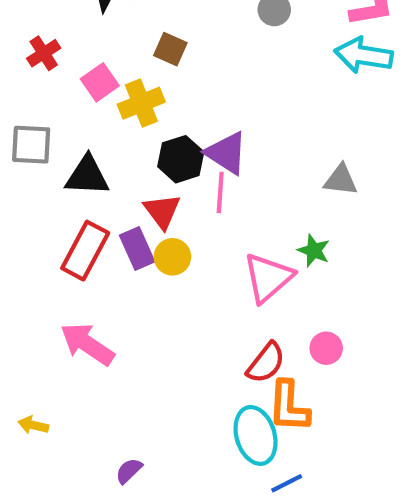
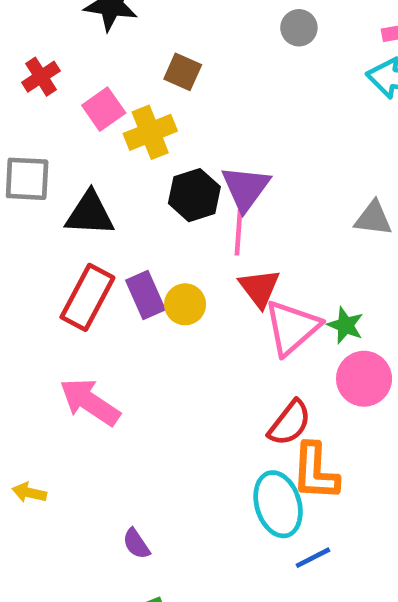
purple triangle: (226, 153) -> (245, 188), turned 33
red triangle: (162, 211) -> (259, 288), moved
green star: (314, 251) -> (345, 325), moved
pink circle: (326, 348) -> (364, 379), moved, size x1.5
purple semicircle: (129, 471) -> (136, 544), turned -80

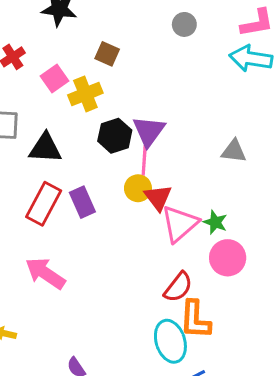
yellow circle: (185, 304) -> (138, 188), moved

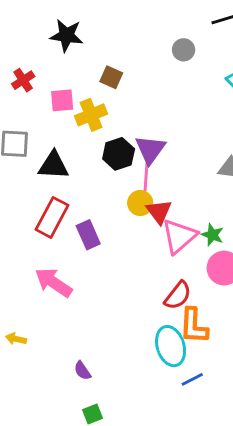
pink square: (55, 79) -> (62, 100), turned 30
purple rectangle: (82, 202) -> (88, 235), moved

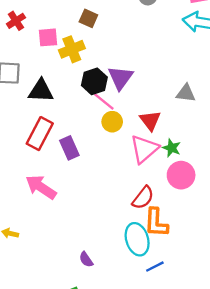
pink line: (146, 177) -> (104, 102), moved, turned -55
red triangle: (159, 212) -> (150, 121), moved
purple semicircle: (82, 371) -> (86, 259), moved

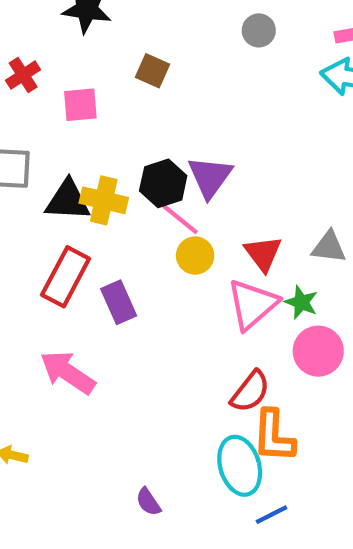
yellow cross: (72, 49) -> (104, 200), moved, turned 35
gray triangle: (186, 93) -> (329, 247), moved

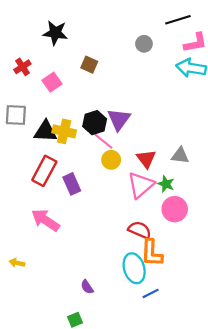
pink square: (80, 105) -> (52, 82), turned -30
red semicircle: (250, 391) -> (140, 230), turned -105

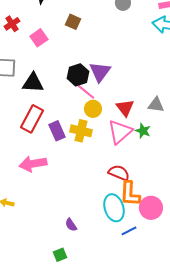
yellow cross: (64, 131) -> (81, 131), moved
pink circle: (175, 209) -> (151, 208), moved
pink arrow: (45, 220) -> (33, 164), turned -44

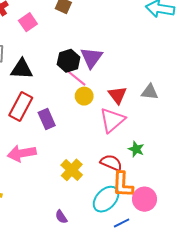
yellow cross: (81, 131) -> (72, 170), moved, turned 30
green star: (143, 131) -> (136, 149), moved
cyan ellipse: (114, 208) -> (106, 199), turned 60

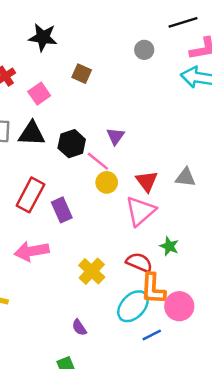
purple triangle: (91, 58) -> (115, 136), size x0.7
black hexagon: (69, 61) -> (72, 144), moved
black triangle: (22, 69) -> (32, 134), moved

